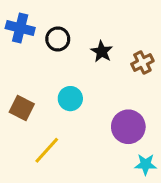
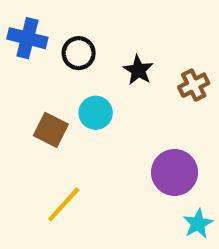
cyan circle: (70, 99) -> (96, 113), moved
brown square: (22, 108) -> (51, 130), moved
cyan star: (146, 164) -> (198, 224), turned -30

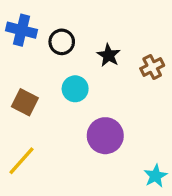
brown square: (51, 130) -> (25, 102), moved
purple circle: (175, 172) -> (105, 136), moved
yellow line: (64, 204) -> (22, 161), moved

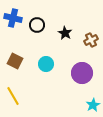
cyan circle: (75, 89) -> (46, 64), moved
purple circle: (105, 136) -> (82, 73), moved
yellow line: (22, 161) -> (13, 96), turned -72

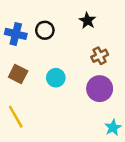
blue cross: (13, 18) -> (16, 34), moved
black star: (65, 33) -> (87, 21), moved
brown cross: (91, 40) -> (100, 56), moved

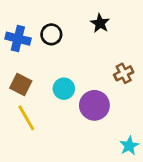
brown cross: (100, 56) -> (124, 73), moved
purple circle: (100, 89) -> (94, 105), moved
yellow line: (16, 117) -> (26, 118), moved

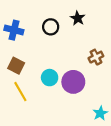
black circle: (51, 34) -> (51, 27), moved
cyan circle: (64, 89) -> (50, 78), moved

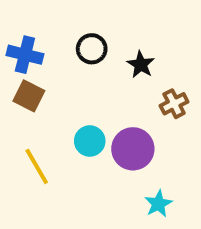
black star: (78, 18) -> (141, 64), moved
brown square: (16, 66) -> (29, 96), moved
cyan star: (100, 113) -> (158, 204), moved

